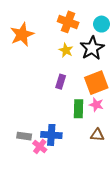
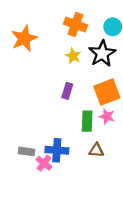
brown triangle: (97, 135) -> (96, 150), moved

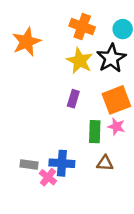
yellow star: (73, 56) -> (80, 61), size x1.5

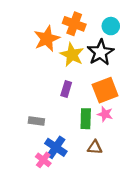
orange star: (26, 42) -> (47, 39), moved
blue cross: (62, 163) -> (56, 147), turned 30
gray rectangle: (29, 165) -> (36, 121), moved

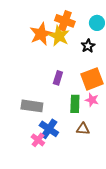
black star: (101, 52) -> (88, 46), size x0.6
yellow star: (72, 55) -> (59, 36), moved
gray rectangle: (36, 121) -> (32, 106), size x1.5

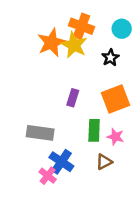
pink star: (92, 100) -> (115, 137), moved
brown triangle: (83, 129) -> (104, 162), turned -32

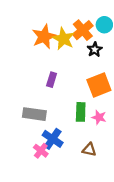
orange cross: (82, 26) -> (83, 30), moved, turned 30
purple rectangle: (73, 98) -> (52, 80), moved
brown triangle: (104, 162) -> (89, 150), moved, turned 40

